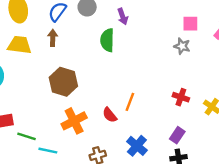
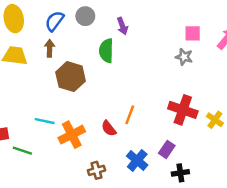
brown hexagon: (63, 82) -> (71, 77), moved
red cross: (181, 97) -> (183, 110), size x1.6
purple rectangle: (177, 135) -> (167, 149), moved
cyan line: (48, 151) -> (45, 121), moved

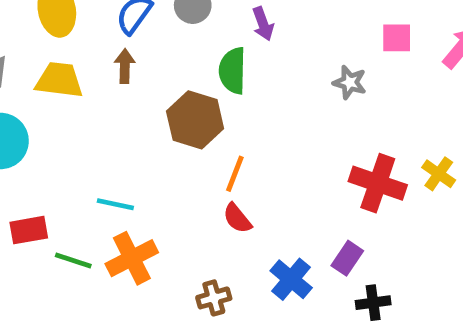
gray star: (184, 57) -> (350, 82), moved
brown hexagon: (71, 77) -> (195, 120), moved
orange line: (130, 115) -> (235, 174), moved
yellow cross: (215, 120) -> (439, 174), moved
orange cross: (72, 135) -> (132, 258), moved

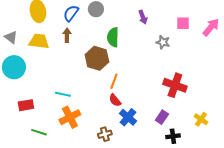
purple arrow: (263, 24) -> (143, 17), moved
yellow cross: (439, 174) -> (201, 119), moved
green line: (73, 260) -> (39, 132), moved
blue cross: (291, 279) -> (128, 117), moved

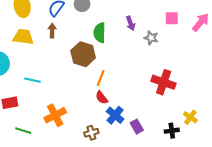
purple arrow: (143, 17) -> (131, 23), moved
cyan line: (63, 94) -> (33, 80), moved
purple rectangle: (162, 117) -> (137, 127), moved, turned -64
black cross: (173, 136) -> (172, 131), moved

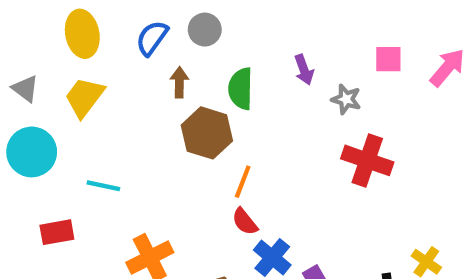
brown arrow: (52, 31) -> (179, 82), moved
yellow trapezoid: (23, 37) -> (84, 97), turned -60
red cross: (164, 82) -> (367, 160), moved

